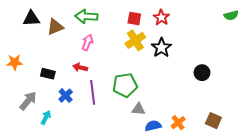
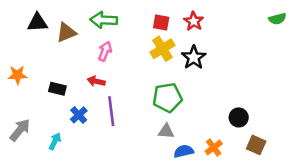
black circle: (202, 73) -> (239, 117), moved
green pentagon: (125, 85) -> (167, 97), moved
gray arrow: (28, 101) -> (20, 130), moved

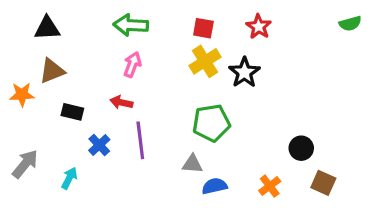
red star: (194, 21) -> (259, 27), moved
brown triangle: (66, 32) -> (52, 71), moved
gray triangle: (166, 131) -> (192, 164), moved
blue semicircle: (184, 151) -> (214, 186), moved

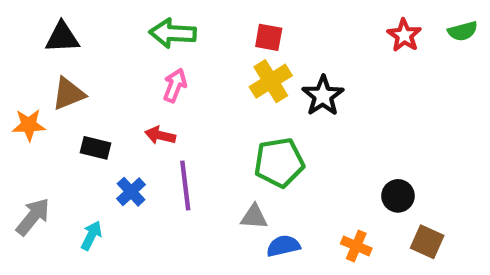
red star: (259, 27) -> (404, 35), moved
orange cross: (270, 186) -> (356, 246), turned -30

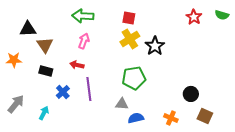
green semicircle: (463, 31) -> (222, 15), turned 32
black triangle: (62, 37) -> (28, 29), moved
brown triangle: (68, 94) -> (45, 45), moved, turned -42

